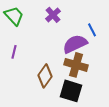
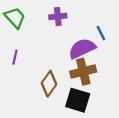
purple cross: (53, 15) -> (58, 17), turned 35
brown cross: (76, 65) -> (83, 72), turned -30

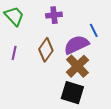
brown cross: (83, 72) -> (77, 66), turned -30
brown diamond: (49, 84) -> (46, 50), moved

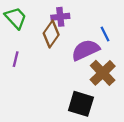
brown diamond: (46, 50) -> (51, 34), moved
brown cross: (77, 66) -> (103, 73), moved

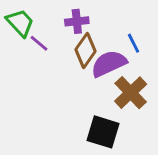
brown diamond: (51, 34) -> (86, 50), moved
purple line: (16, 59) -> (39, 43), moved, turned -63

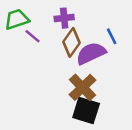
green trapezoid: (20, 23) -> (17, 19), turned -65
brown cross: (131, 93) -> (82, 87), moved

